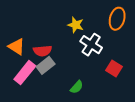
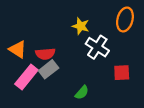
red square: (114, 68) -> (122, 73), turned -35

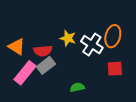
orange ellipse: (125, 19) -> (113, 36), moved
yellow star: (81, 26) -> (68, 38), moved
green semicircle: (82, 93) -> (77, 87), turned -144

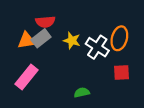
orange triangle: (17, 47) -> (27, 41), moved, turned -42
red semicircle: (43, 51) -> (45, 22), moved
gray rectangle: (46, 65) -> (41, 38), moved

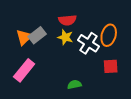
red semicircle: (45, 22) -> (67, 20), moved
orange triangle: (27, 41) -> (24, 37), turned -36

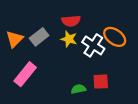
orange ellipse: (109, 35) -> (115, 37), turned -70
orange triangle: (24, 37) -> (15, 39), moved
red square: (111, 66) -> (101, 82), moved

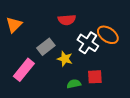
gray rectangle: (39, 37) -> (46, 47), moved
orange triangle: (15, 39) -> (14, 25), moved
yellow star: (69, 39) -> (65, 59), moved

